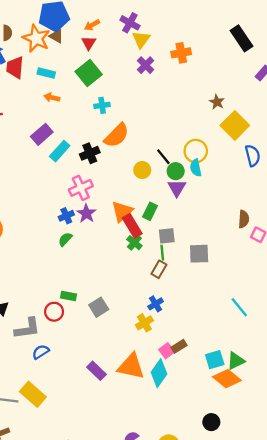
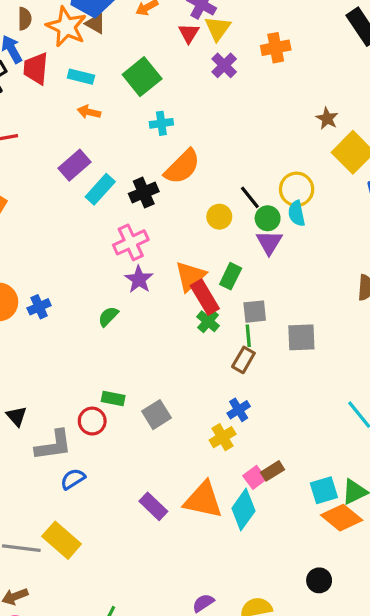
red triangle: (89, 43) -> (189, 33), moved
blue cross: (66, 216) -> (39, 307), moved

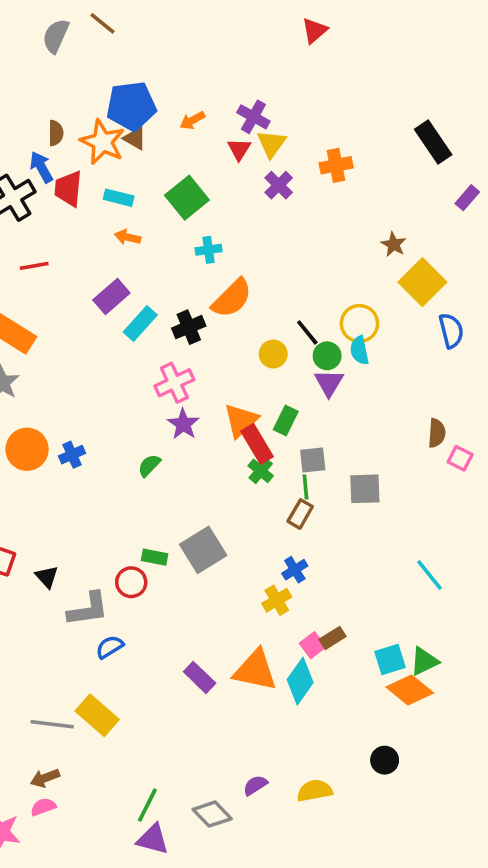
gray square: (157, 415) -> (203, 550), moved, size x1.4

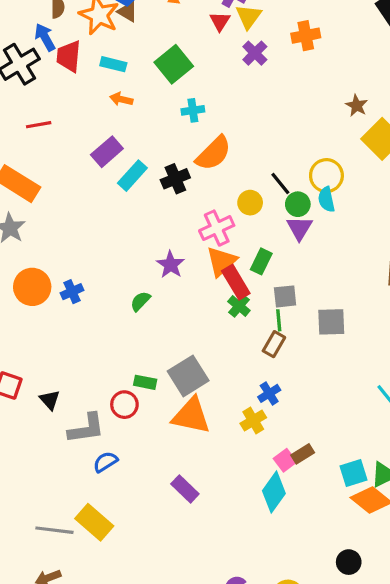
pink cross: (174, 383) -> (217, 228), moved
orange triangle: (255, 670) -> (191, 416), moved

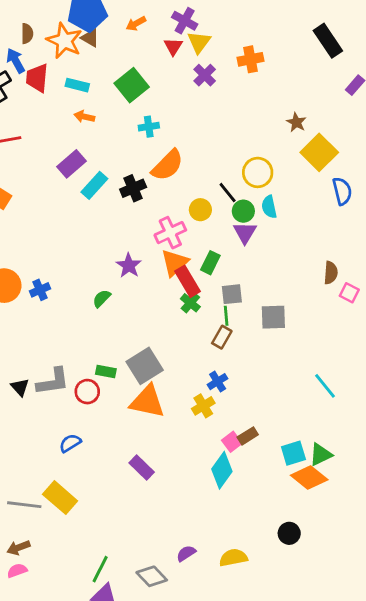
yellow circle: (326, 176) -> (258, 172), moved
gray L-shape: (86, 428) -> (53, 382), moved

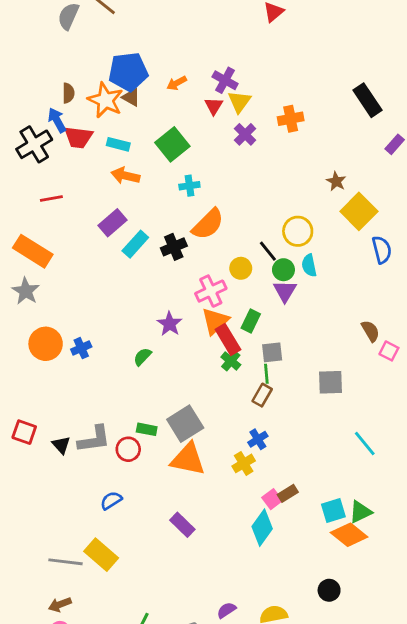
red trapezoid: (37, 78) -> (78, 137), turned -88
orange arrow: (84, 117) -> (125, 176), size x1.4
brown semicircle: (331, 273) -> (370, 331), turned -35
gray square: (273, 317) -> (331, 382), moved

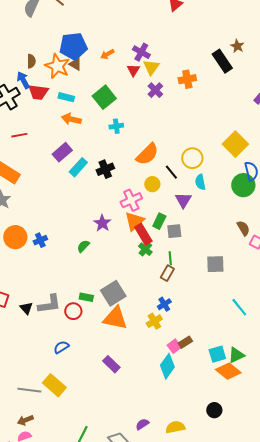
black rectangle: (368, 100) -> (222, 61), moved
brown star: (336, 181) -> (237, 46), moved
orange semicircle: (208, 224) -> (147, 154), moved
green circle: (283, 270) -> (243, 185), moved, size x1.5
gray square: (272, 352) -> (174, 231), moved

